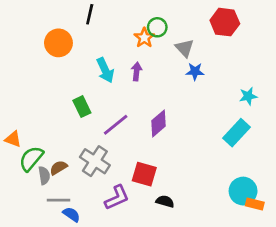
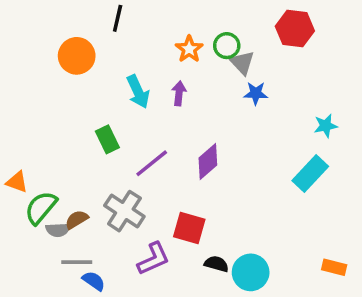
green circle: (157, 27) -> (227, 46), moved
gray semicircle: (44, 175) -> (58, 230), turned 96
cyan circle: (243, 191) -> (251, 272), moved

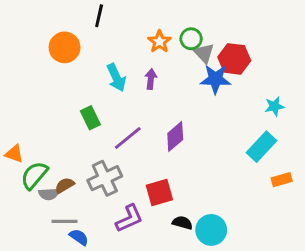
red hexagon: (295, 29) -> (234, 59), moved
blue star: (256, 93) -> (215, 79), size x1.5
gray cross: (124, 211) -> (105, 178), turned 32
red square: (189, 228) -> (159, 193), turned -32
orange rectangle: (334, 267) -> (282, 180), moved, turned -30

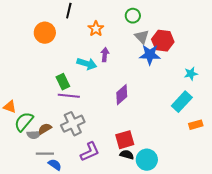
green circle: (191, 39) -> (133, 16), moved
orange star: (159, 42) -> (96, 29), moved
cyan arrow: (116, 78) -> (87, 64), moved, turned -48
purple line: (128, 138) -> (69, 96), moved, turned 45
red square: (159, 193) -> (125, 140), moved

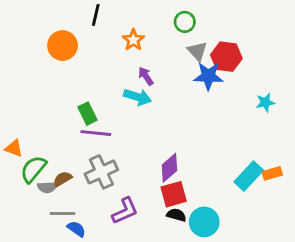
purple arrow: (105, 55) -> (146, 76), turned -40
cyan arrow: (87, 64) -> (138, 97), moved
purple diamond: (122, 95) -> (169, 168), moved
cyan rectangle: (182, 102) -> (249, 176), moved

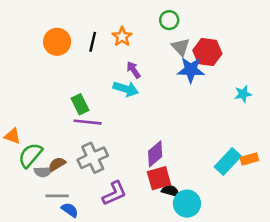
black line: (96, 15) -> (93, 42), moved
black semicircle: (176, 215) -> (170, 191), moved

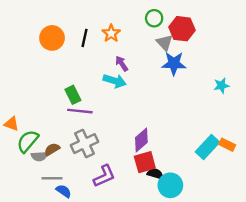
red hexagon: (207, 52) -> (182, 29), moved
orange rectangle: (249, 159) -> (227, 145), turned 42

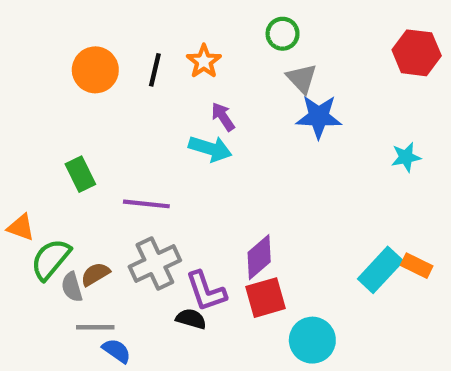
red hexagon: (182, 29) -> (417, 53), moved
green rectangle: (73, 95) -> (80, 174), moved
gray semicircle: (39, 156) -> (72, 287), turned 77
black semicircle: (155, 174) -> (191, 319), moved
purple L-shape: (104, 176) -> (206, 291), moved, turned 95

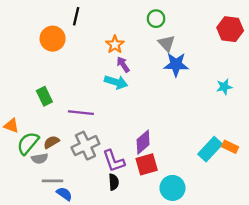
orange star: (204, 61) -> (115, 44), moved
black line: (155, 70) -> (76, 16), moved
brown semicircle: (95, 274) -> (51, 142), moved
gray semicircle: (72, 287) -> (40, 159), turned -84
black semicircle: (191, 319) -> (114, 182), moved, turned 70

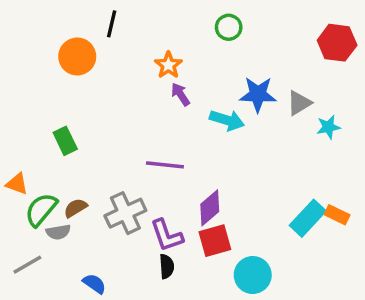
gray triangle: (167, 43) -> (299, 103), moved, turned 42
cyan arrow: (116, 82) -> (227, 120), moved
purple line: (81, 113) -> (165, 165), moved
gray line: (53, 181) -> (27, 265), moved, turned -30

